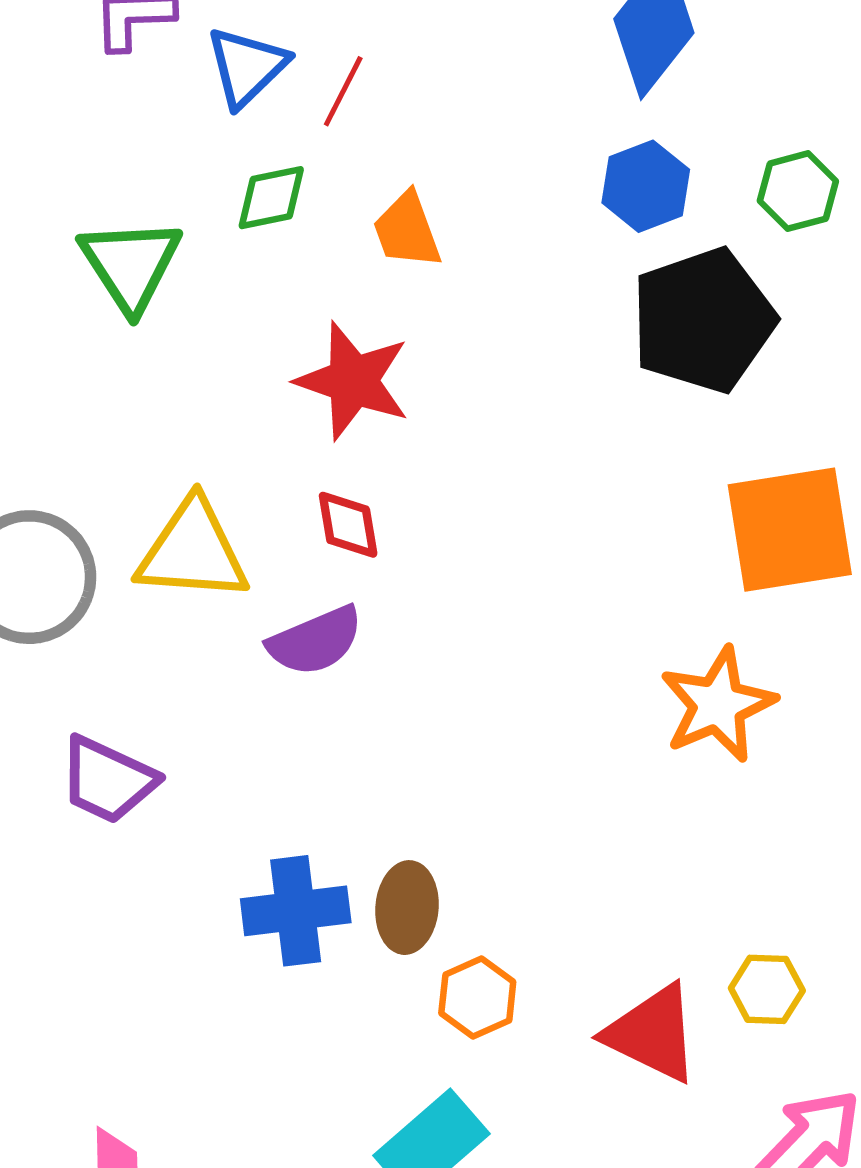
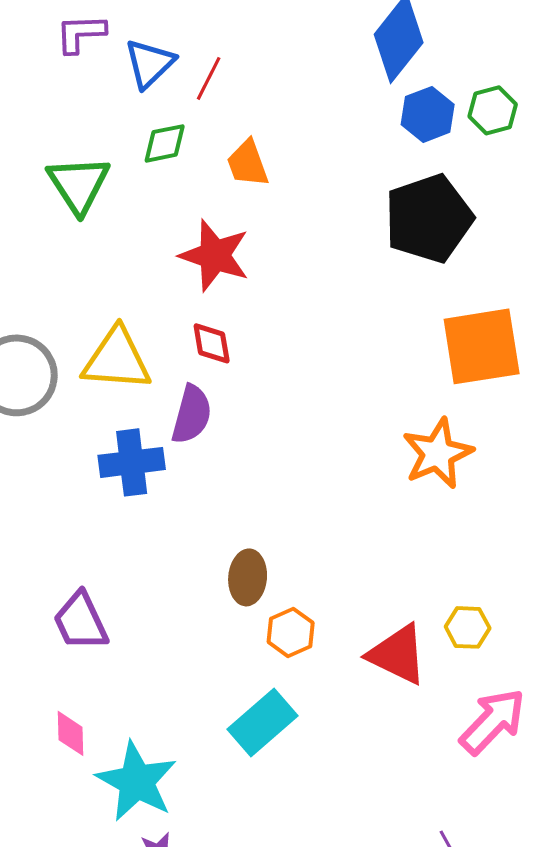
blue hexagon: (646, 186) -> (428, 114), moved
green hexagon: (798, 191) -> (493, 110), moved
purple semicircle: (315, 641) -> (192, 414), turned -52
purple trapezoid: (108, 780) -> (81, 621), moved, turned 40
blue cross: (296, 911) -> (132, 462), moved

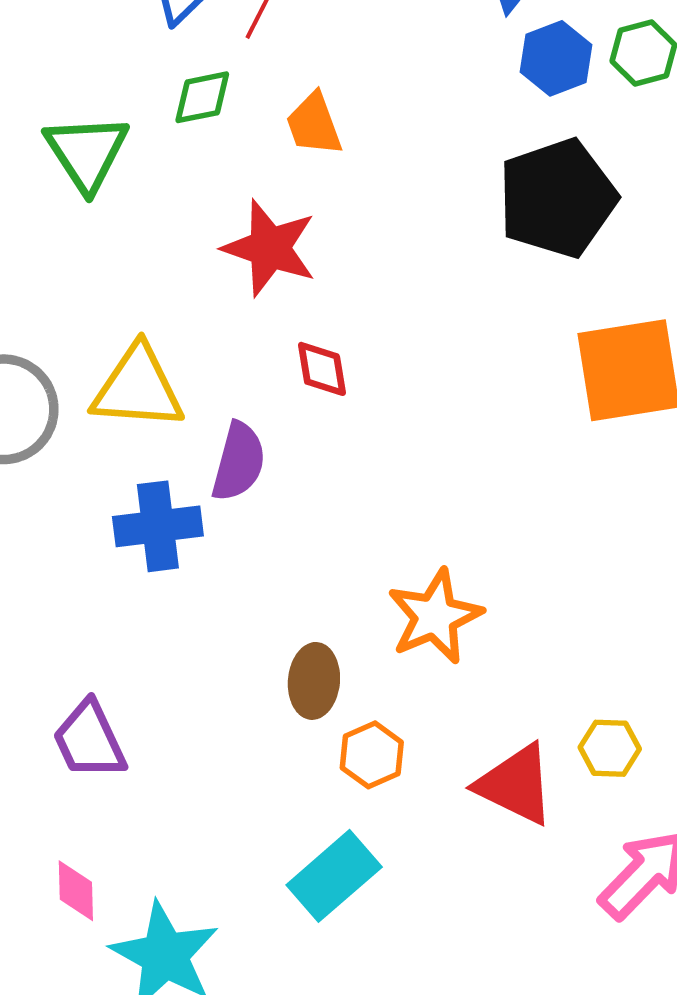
red diamond: (212, 343) -> (322, 369), moved
orange star: (438, 453) -> (435, 616), moved

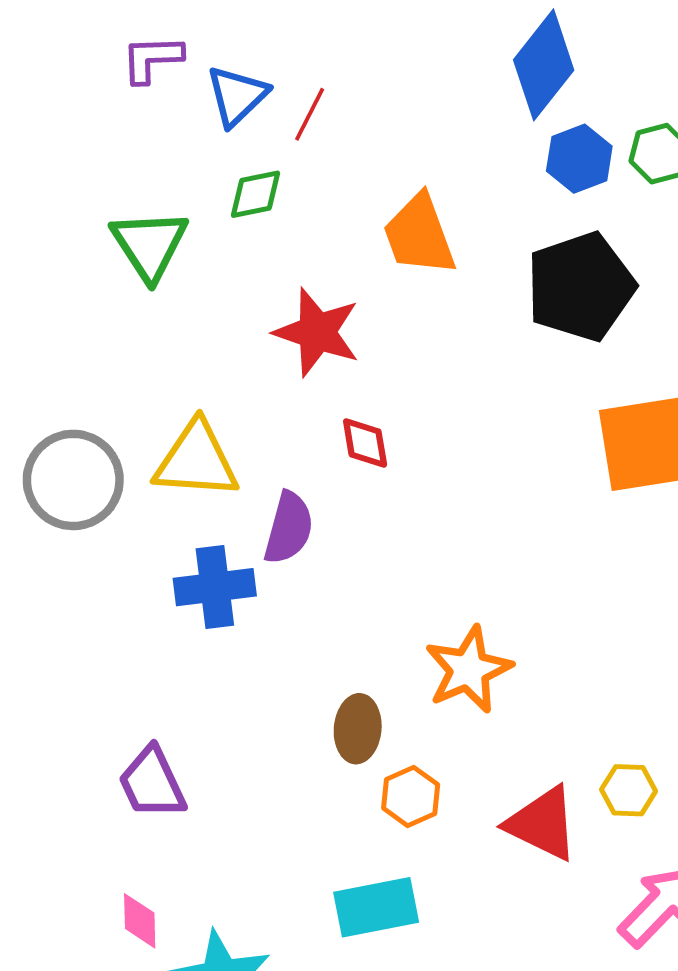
orange trapezoid: (314, 124) -> (419, 235), moved, size x1.4
cyan rectangle: (334, 876) -> (376, 907), turned 30

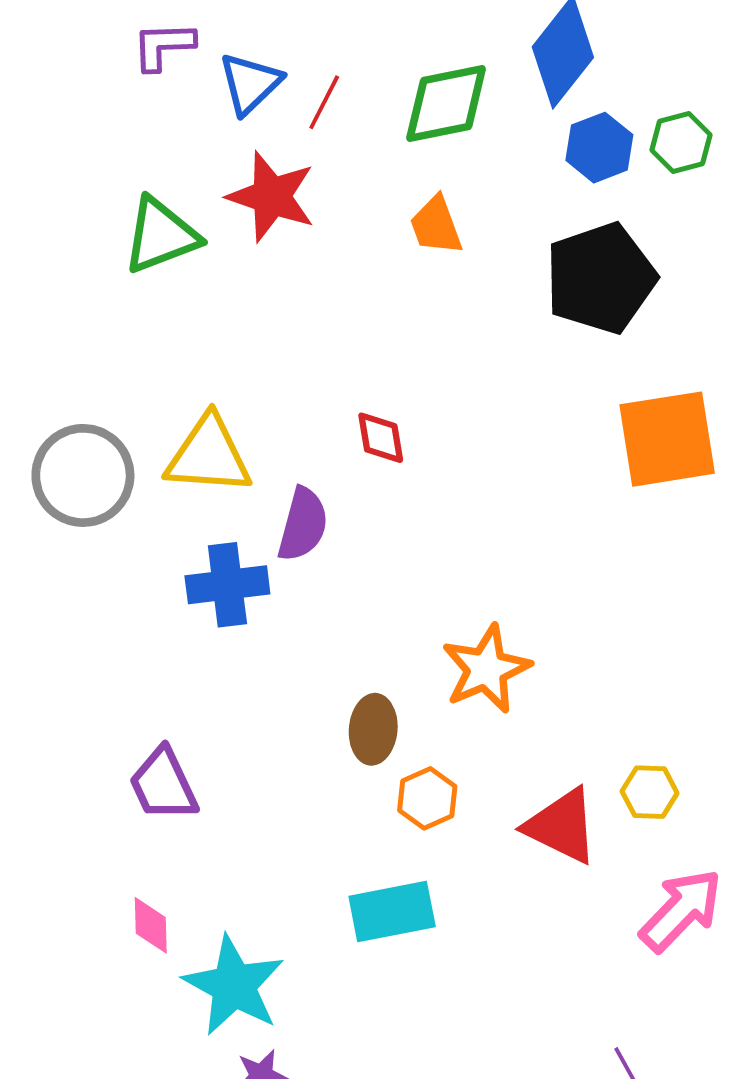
green diamond: (255, 194) -> (446, 104), moved, size x1.6
orange trapezoid: (419, 235) -> (436, 225), size x0.7
green triangle: (150, 245) -> (161, 235), turned 42
red star: (317, 332) -> (271, 197), moved

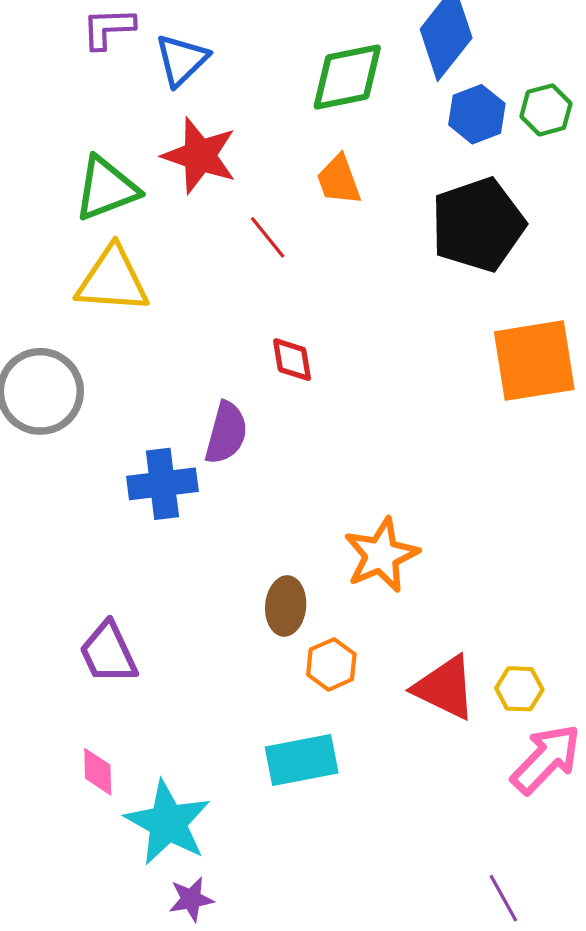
red line: (324, 102) -> (268, 237), moved, turned -66
yellow triangle: (209, 455) -> (113, 280), moved
yellow hexagon: (650, 792) -> (519, 689), moved

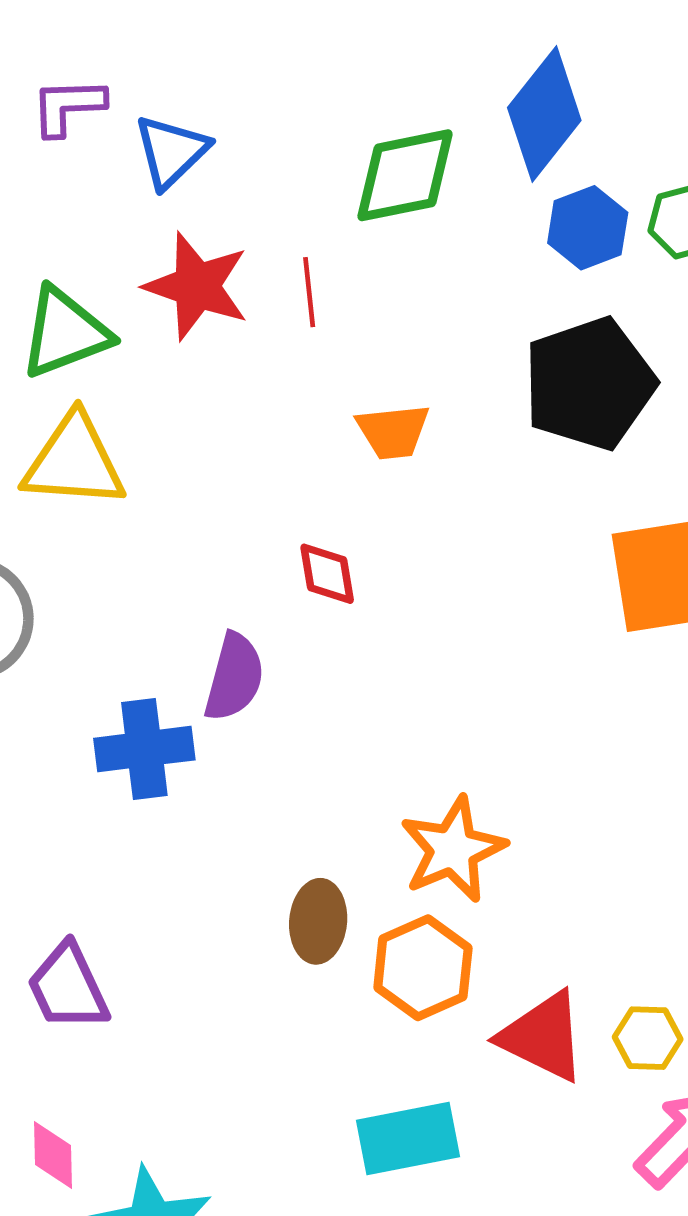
orange trapezoid: (339, 180) -> (393, 431), moved, turned -76
red line: (268, 237) -> (309, 292), moved, turned 33
orange hexagon: (331, 664) -> (423, 968), moved, size x1.4
cyan rectangle: (302, 760) -> (408, 1138), moved

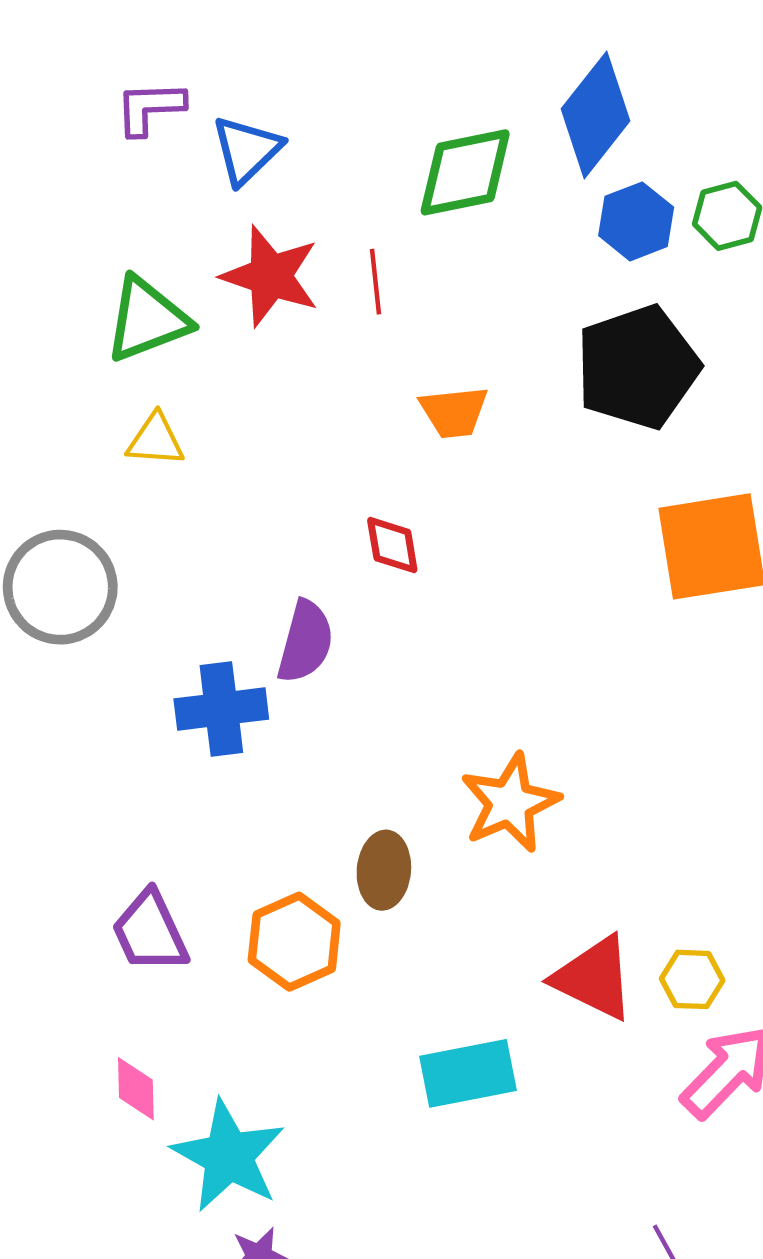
yellow triangle: (74, 461) -> (156, 440), size x0.6
orange hexagon: (423, 968) -> (294, 942), moved

